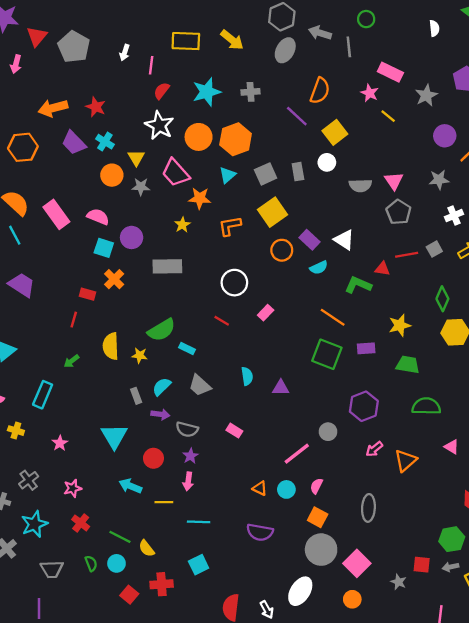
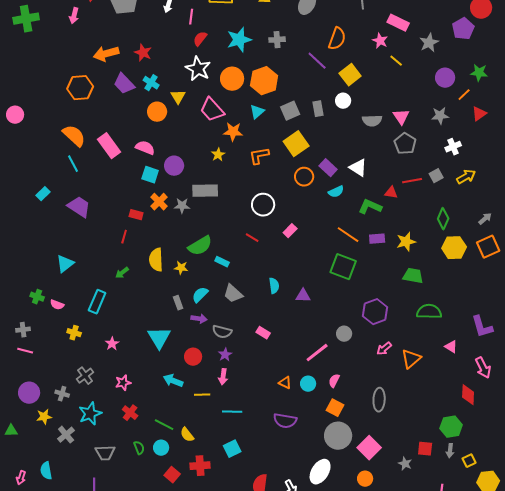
gray star: (141, 187) -> (182, 206), moved
purple rectangle: (366, 348) -> (377, 239), moved
gray arrow: (451, 567) -> (450, 451), turned -72

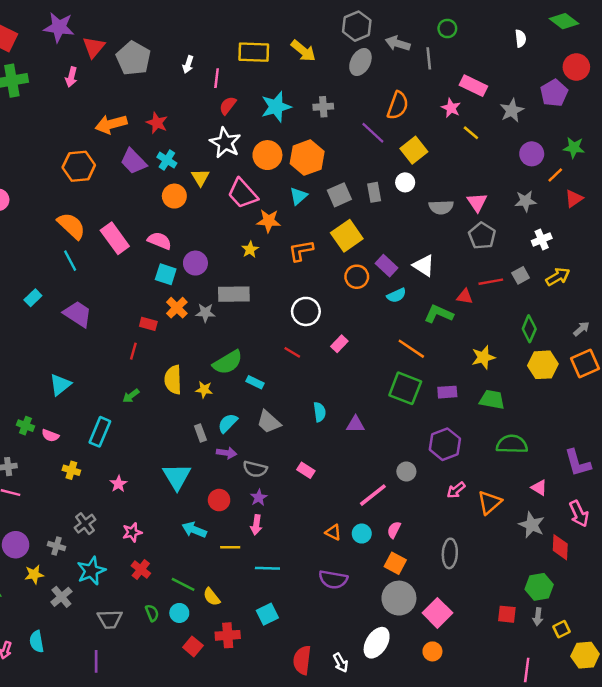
purple rectangle: (377, 239) -> (447, 392), moved
gray star: (405, 464) -> (532, 525), moved, size x1.5

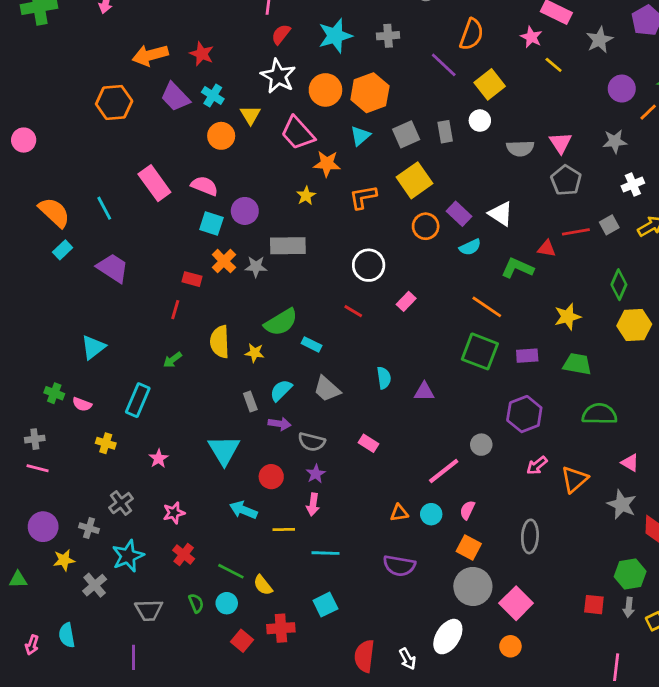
orange semicircle: (71, 226) -> (54, 212), moved
orange triangle: (333, 532) -> (399, 513), turned -35

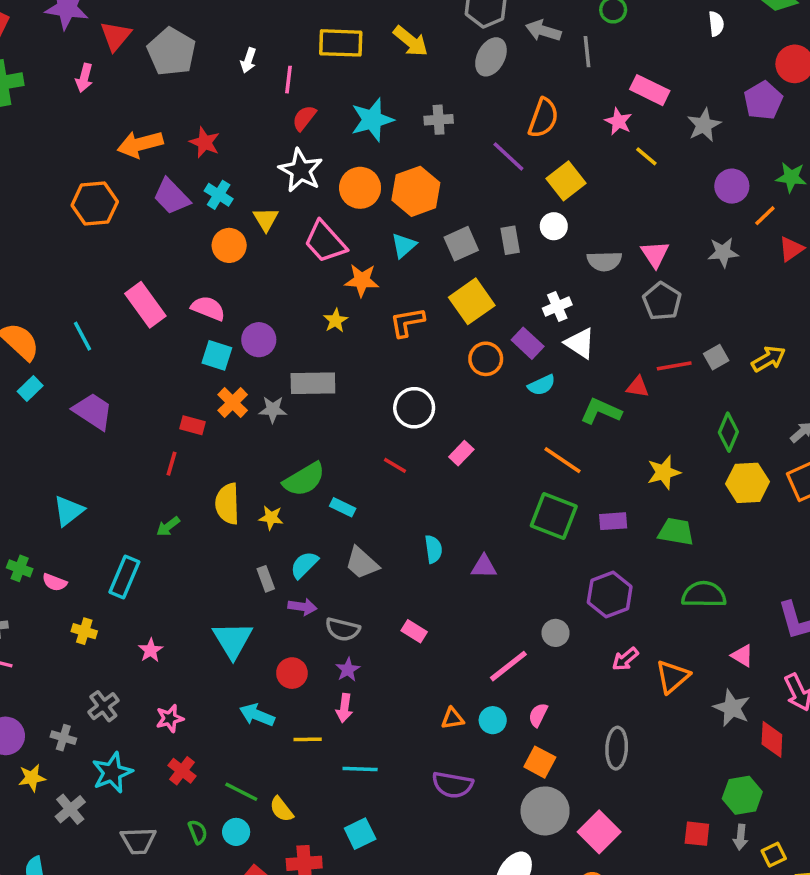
white cross: (633, 185) -> (557, 307), moved

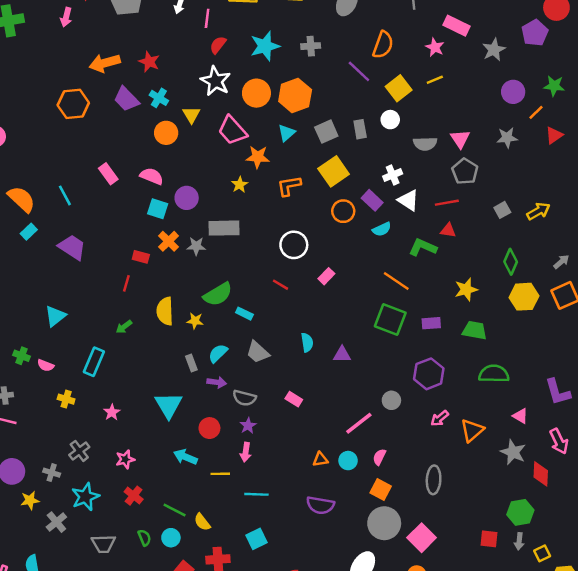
yellow line: (646, 156) -> (435, 80), moved, turned -63
pink rectangle: (145, 305) -> (108, 174), size x0.7
red line: (674, 366) -> (447, 203), moved

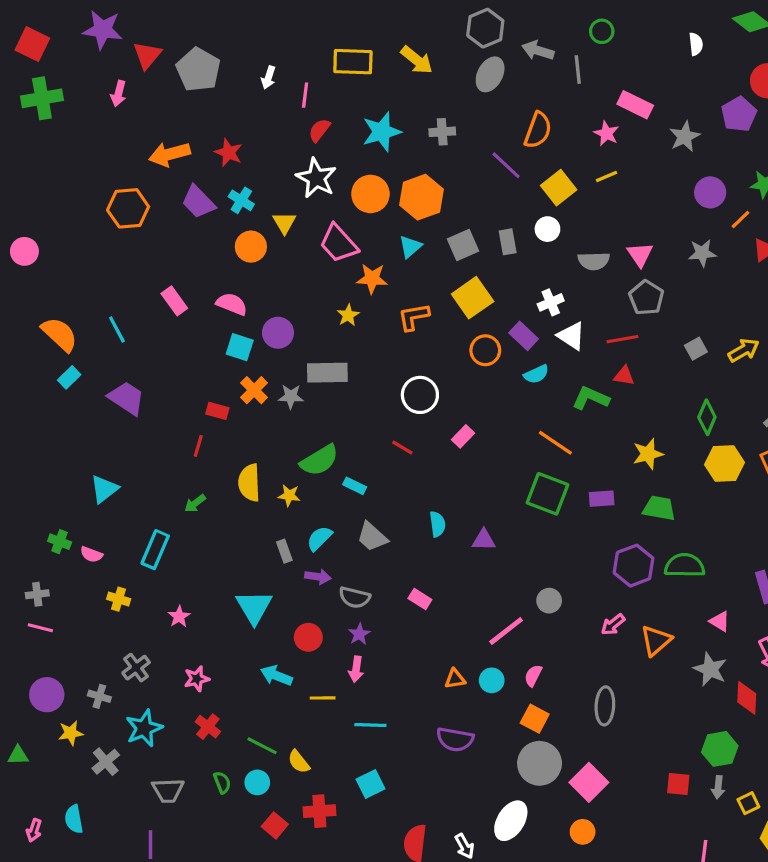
purple hexagon: (429, 374) -> (634, 566), moved

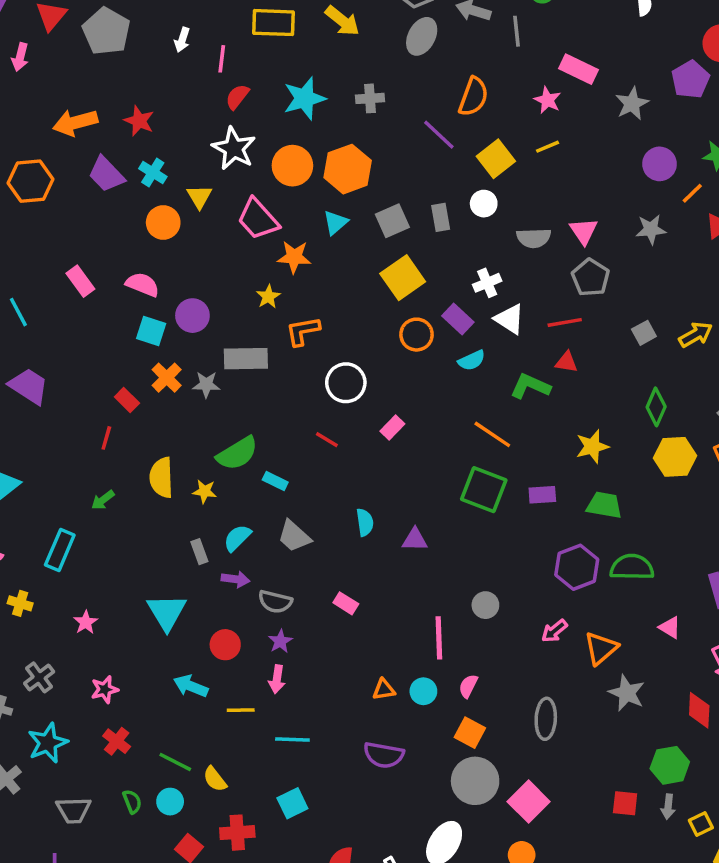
orange L-shape: (414, 317) -> (303, 331), moved
red rectangle: (217, 411) -> (127, 400), turned 30
pink line: (506, 631) -> (439, 638), turned -54
gray star: (710, 669) -> (627, 693), moved

